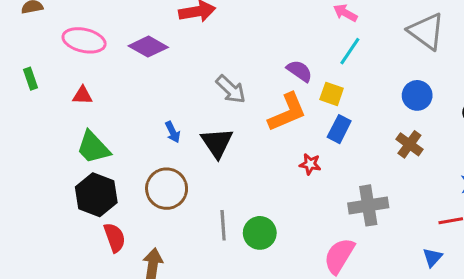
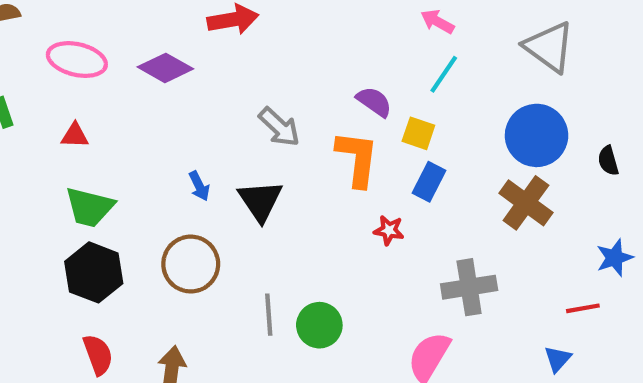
blue circle: (417, 95) -> (537, 135), size x1.5
orange L-shape: (287, 112) -> (357, 159), turned -60
brown cross: (409, 144) -> (526, 203), size x1.4
green trapezoid: (93, 147) -> (90, 207), turned -33
red semicircle: (115, 238) -> (98, 355), moved

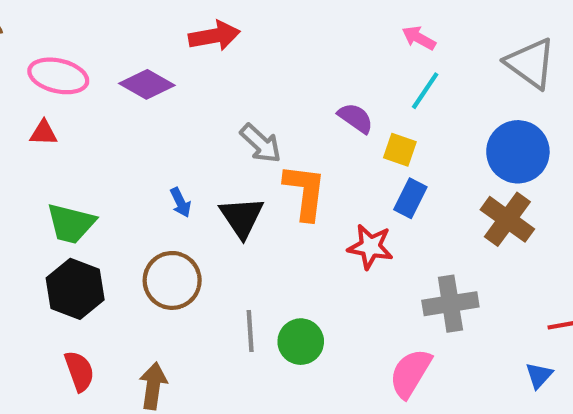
red triangle: (75, 135) -> (43, 133), moved
orange L-shape: (357, 159) -> (305, 192), moved
red star: (389, 230) -> (370, 247), size x1.5

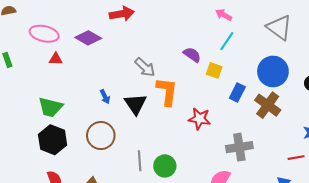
red triangle: (43, 133) -> (56, 59), moved
blue rectangle: (410, 198) -> (237, 92), moved

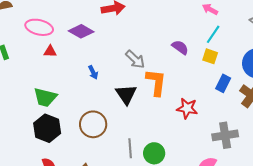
yellow square: (214, 70) -> (210, 56), moved
blue arrow: (105, 97) -> (93, 72), moved

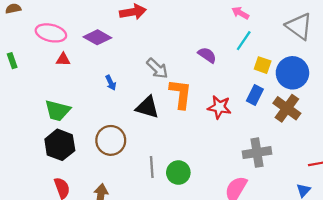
yellow square: (210, 56) -> (263, 65), moved
black triangle: (126, 94) -> (147, 107), turned -40
red star: (187, 108) -> (219, 107), moved

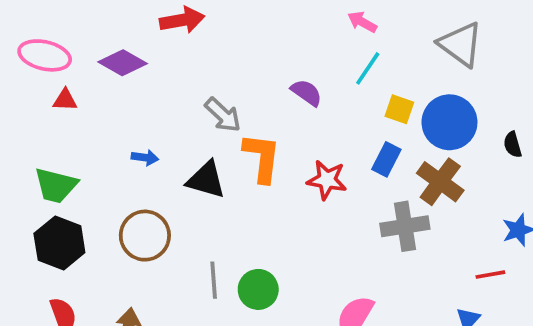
blue arrow: (111, 83) -> (145, 158), moved, turned -56
gray cross: (257, 153) -> (405, 226), moved

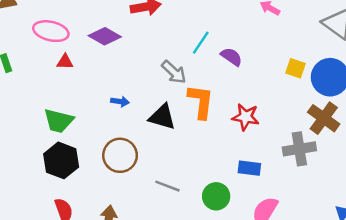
cyan line: (368, 68) -> (201, 43), moved
blue rectangle: (386, 159) -> (249, 168), moved, turned 70
gray line: (214, 280) -> (167, 186), turned -65
green circle: (258, 289) -> (216, 196), moved

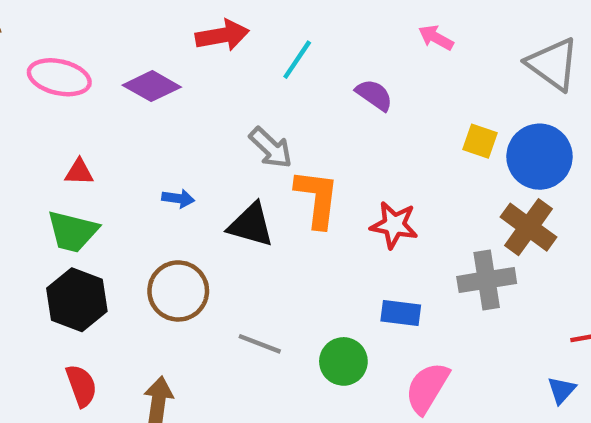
cyan line: (201, 43) -> (297, 60), moved
purple semicircle: (231, 57) -> (374, 95), moved
red triangle: (65, 62) -> (79, 172), moved

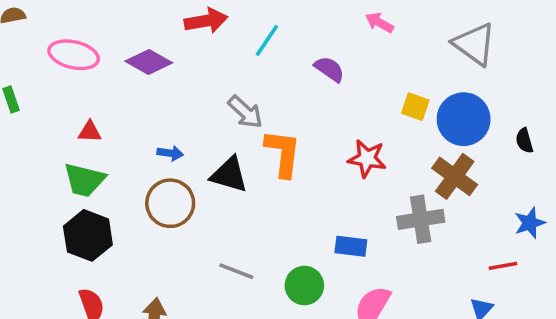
red star: (394, 225) -> (367, 159), moved
brown circle: (178, 291) -> (170, 203), moved

